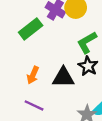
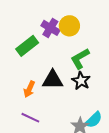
black triangle: (63, 77) -> (53, 80), moved

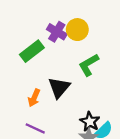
black triangle: (53, 80) -> (59, 88), turned -50
black star: (81, 81) -> (90, 122), moved

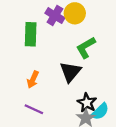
green rectangle: (32, 51) -> (31, 34), turned -50
black triangle: (59, 88) -> (70, 72), moved

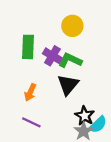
purple cross: (55, 16) -> (52, 56), moved
green L-shape: (86, 48) -> (70, 60), moved, turned 55

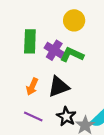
black triangle: (68, 85) -> (59, 87), moved, turned 30
black star: (85, 116) -> (66, 116), moved

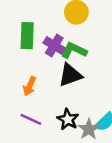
black triangle: (59, 87) -> (70, 75), moved

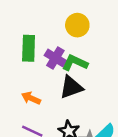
orange arrow: (30, 86) -> (31, 98), turned 90

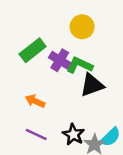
green rectangle: (29, 48) -> (33, 50), turned 50
black triangle: (71, 87) -> (92, 85), moved

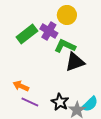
purple cross: (60, 60) -> (49, 31), moved
orange arrow: (35, 101) -> (21, 86), moved

